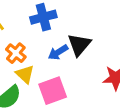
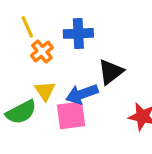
blue arrow: (58, 52) -> (82, 94), moved, size x1.4
orange cross: (16, 53) -> (42, 51), moved

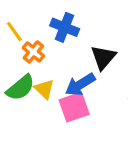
blue cross: (78, 33) -> (65, 27), turned 36
green semicircle: (21, 112) -> (20, 88), moved

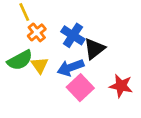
blue cross: (65, 27) -> (73, 35), moved
pink square: (74, 107) -> (80, 88), moved, turned -35

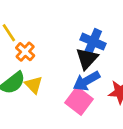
blue cross: (73, 35) -> (93, 42), moved
blue arrow: (70, 68) -> (86, 81), moved

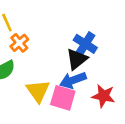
yellow triangle: (34, 85) -> (38, 91), moved, size x1.4
pink square: (79, 101) -> (63, 98), turned -30

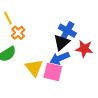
red star: (103, 96) -> (84, 49), moved

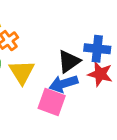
blue cross: (67, 31) -> (97, 49), moved, turned -30
yellow triangle: (34, 68) -> (22, 72), moved

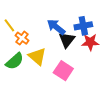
blue arrow: (63, 84) -> (56, 27), moved, turned 72
pink square: (52, 102) -> (63, 71), turned 30

